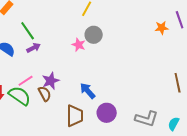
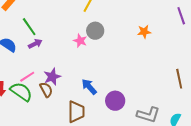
orange star: (162, 28) -> (144, 32), moved
purple circle: (107, 113) -> (115, 101), moved

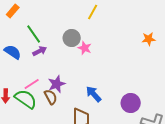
gray circle: (95, 31) -> (72, 38), moved
purple circle: (115, 101) -> (131, 103), moved

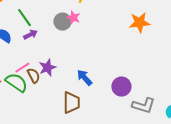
orange star: (149, 39) -> (139, 23), size x1.5
pink star: (85, 48) -> (73, 18), moved
brown semicircle: (51, 97) -> (33, 76), moved

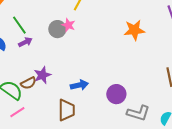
pink line: (22, 68) -> (17, 112), moved
brown semicircle: (33, 76) -> (28, 83), turned 91
blue arrow: (84, 78) -> (79, 85), turned 120

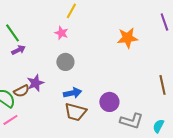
gray circle: (57, 29) -> (65, 62), moved
brown trapezoid: (66, 110) -> (75, 112), moved, turned 105

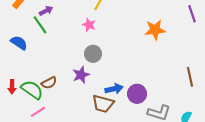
purple arrow: (18, 50) -> (46, 11), moved
purple star: (35, 83) -> (81, 75), moved
blue arrow: (72, 93) -> (114, 89), moved

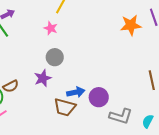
orange star: (155, 30) -> (131, 25), moved

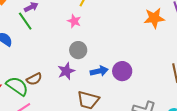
blue arrow: (76, 92) -> (99, 71), moved
purple circle: (99, 97) -> (122, 71), moved

